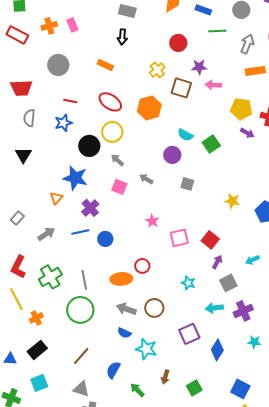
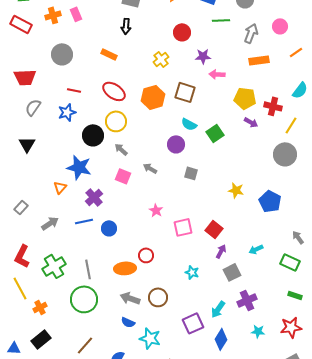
brown square: (181, 88) -> (185, 92), moved
gray semicircle: (29, 118) -> (33, 107), turned 30
cyan arrow: (214, 308) -> (218, 309), moved, turned -48

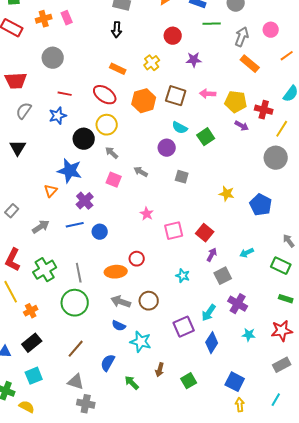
orange rectangle: (109, 54) -> (118, 69), moved
orange rectangle: (259, 60) -> (250, 64), turned 48
pink arrow: (217, 74) -> (208, 94), moved
purple cross: (247, 300) -> (238, 304), turned -36

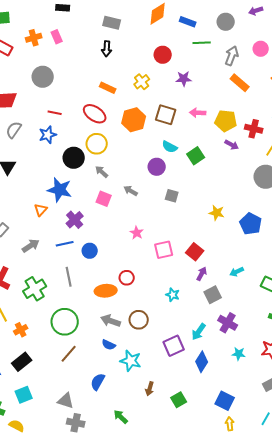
gray line: (79, 273) -> (69, 277), moved
brown line: (76, 349) -> (69, 354), moved
green arrow: (132, 383) -> (121, 417), moved

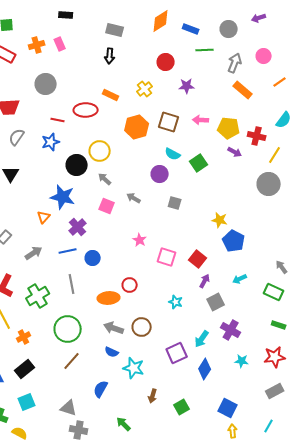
red ellipse: (95, 114) -> (86, 110), moved, turned -35
blue pentagon: (251, 224) -> (234, 241), moved
pink square: (164, 250) -> (167, 257), turned 30

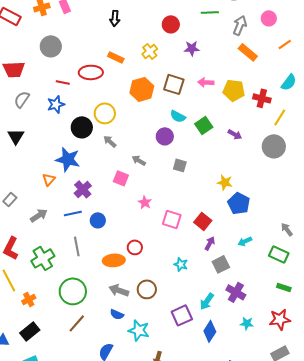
purple arrow: (235, 152) -> (235, 134), moved
pink square: (107, 206) -> (121, 178), moved

